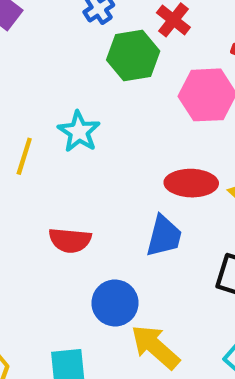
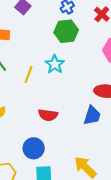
green hexagon: (133, 55) -> (66, 31), moved
blue circle: (115, 303) -> (34, 148), moved

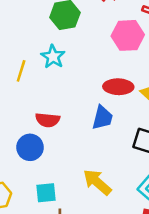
blue circle: (34, 148) -> (30, 147), moved

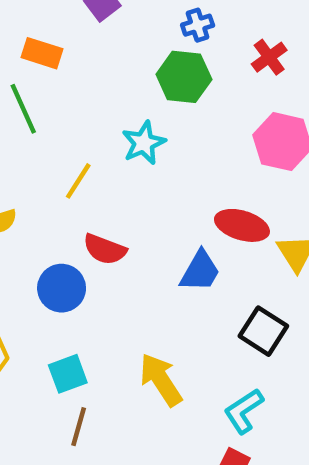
yellow line: (21, 71) -> (78, 181), moved
cyan square: (46, 193) -> (68, 374), turned -30

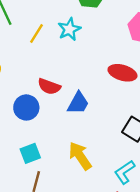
yellow line: (78, 181) -> (37, 34), moved
blue trapezoid: (200, 271) -> (78, 103), moved

